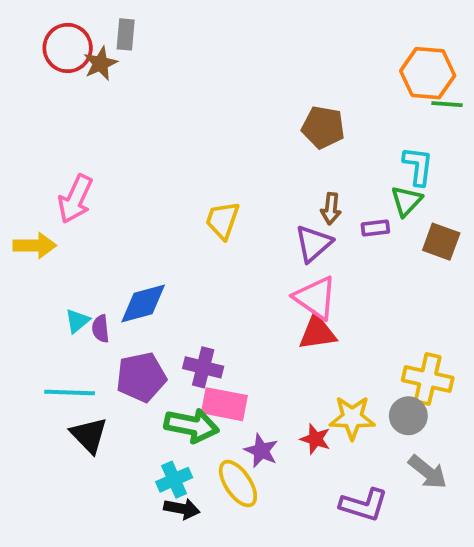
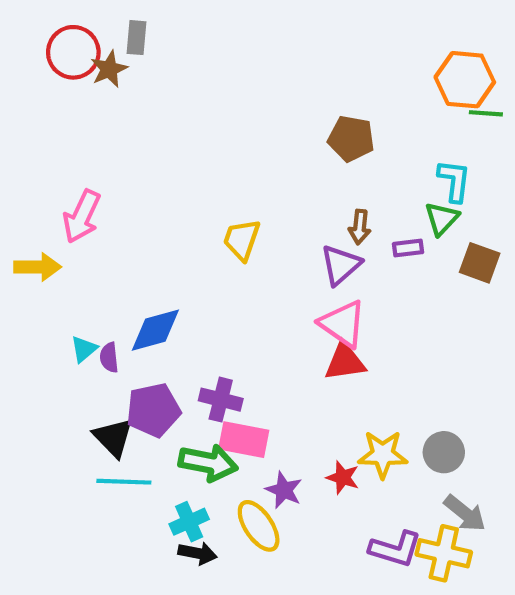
yellow cross: (428, 379) -> (444, 553), moved
cyan line: (70, 393) -> (124, 482), moved
black triangle: (89, 435) -> (113, 437), moved

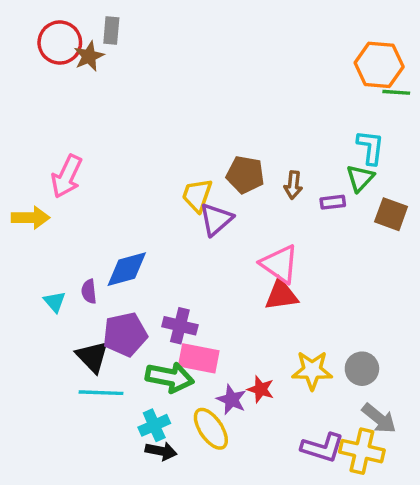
brown pentagon: (351, 139) -> (245, 175), moved
purple triangle: (341, 265) -> (216, 219), moved
cyan triangle: (84, 349) -> (55, 302), moved, turned -30
red star: (343, 477) -> (261, 389), moved

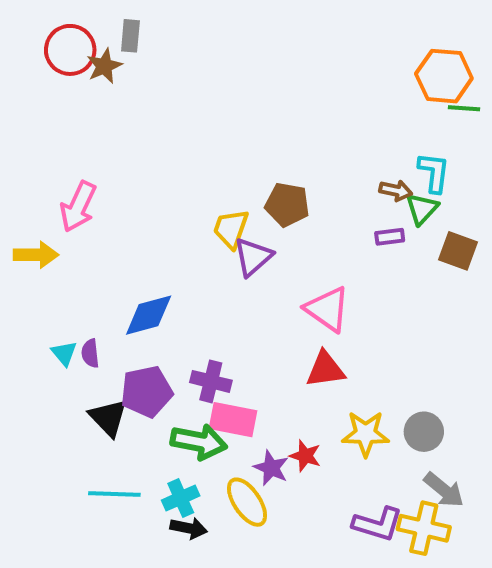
brown arrow: (293, 185) -> (396, 191), moved, turned -84
purple semicircle: (89, 291) -> (90, 353), moved
red triangle: (281, 295) -> (325, 369), moved
cyan line: (101, 393) -> (114, 494), moved

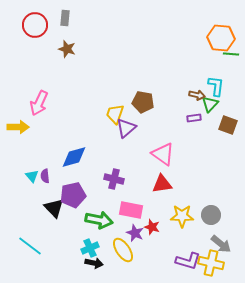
brown star: (104, 66) -> (67, 49), moved, turned -30
purple cross: (211, 381) -> (114, 179), moved
pink rectangle: (233, 420) -> (131, 210), moved
cyan line: (114, 494) -> (30, 246), moved, turned 35

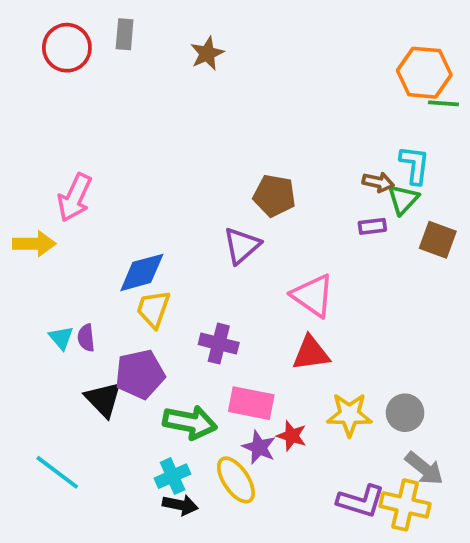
brown star: (67, 49) -> (207, 53), moved, turned 30
yellow trapezoid: (115, 114) -> (153, 309), moved
blue diamond: (74, 157) -> (142, 272), moved

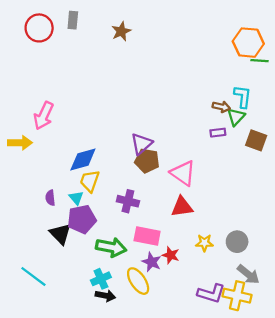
brown pentagon: (274, 196) -> (147, 161), moved
cyan triangle: (61, 338) -> (76, 198), moved
yellow star: (349, 415) -> (204, 243), size x0.7

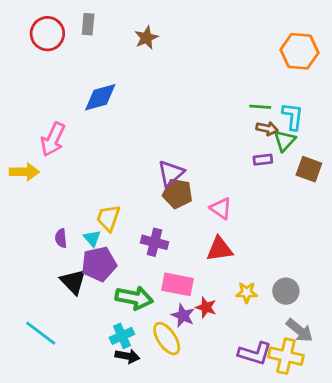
green line: (260, 61) -> (260, 107), moved
blue diamond: (83, 160) -> (100, 97), moved
pink triangle: (183, 173) -> (221, 208), size x0.7

